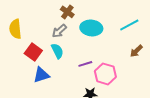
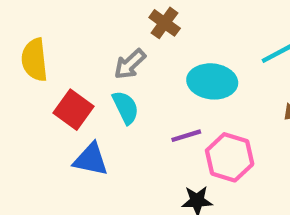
brown cross: (67, 12) -> (165, 23), moved
cyan ellipse: (91, 28) -> (212, 81), moved
blue triangle: (41, 75) -> (91, 159), turned 30

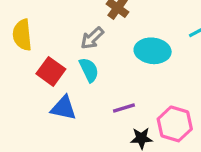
purple line: (186, 136) -> (124, 108), moved
pink hexagon: (230, 157) -> (175, 124), moved

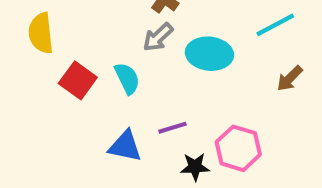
gray arrow: (92, 38) -> (158, 37), moved
blue triangle: (64, 108) -> (125, 146), moved

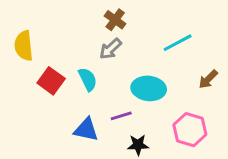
cyan line: (275, 25) -> (178, 43), moved
cyan ellipse: (209, 54) -> (149, 88), moved
pink hexagon: (238, 148) -> (190, 130), moved

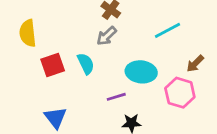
red square: (51, 81) -> (53, 65), turned 35
blue triangle: (86, 130) -> (55, 118), moved, turned 40
pink hexagon: (190, 130) -> (180, 93), moved

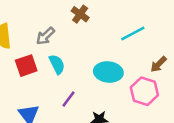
gray arrow: (107, 36) -> (45, 36), moved
purple line: (116, 97) -> (69, 99), moved, turned -36

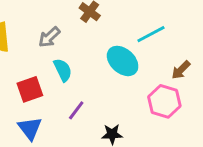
red square: (26, 66) -> (30, 89), moved
cyan ellipse: (108, 72) -> (123, 61), moved, turned 36

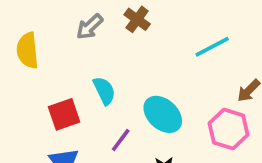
gray arrow: (49, 37) -> (90, 27), moved
cyan ellipse: (123, 61) -> (163, 114), moved

